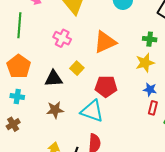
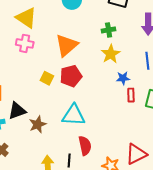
pink cross: (62, 38) -> (25, 43), moved
black triangle: (54, 78) -> (17, 111), moved
red pentagon: (106, 86) -> (71, 76), moved

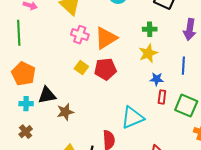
pink cross: (25, 43) -> (80, 35), moved
cyan triangle: (74, 115) -> (132, 118), moved, turned -35

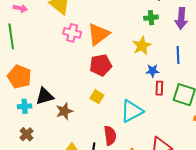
green cross: (150, 29) -> (151, 18), moved
yellow square: (81, 68) -> (97, 97), moved

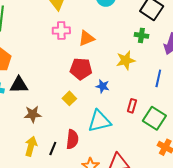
pink cross: (72, 33) -> (61, 31), turned -30
orange triangle: (98, 34) -> (86, 38), size x0.7
blue star: (153, 71) -> (103, 86), moved
brown star: (64, 111) -> (33, 114), moved

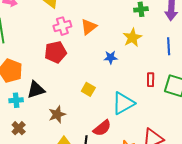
red pentagon: (81, 69) -> (56, 52), moved
blue star: (103, 86) -> (111, 57), moved
red semicircle: (72, 139) -> (102, 128), turned 60

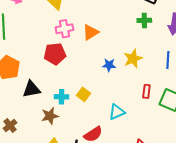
yellow star: (132, 38) -> (133, 59), moved
cyan cross: (16, 100) -> (62, 97), moved
cyan triangle: (123, 103) -> (117, 112), size x0.7

